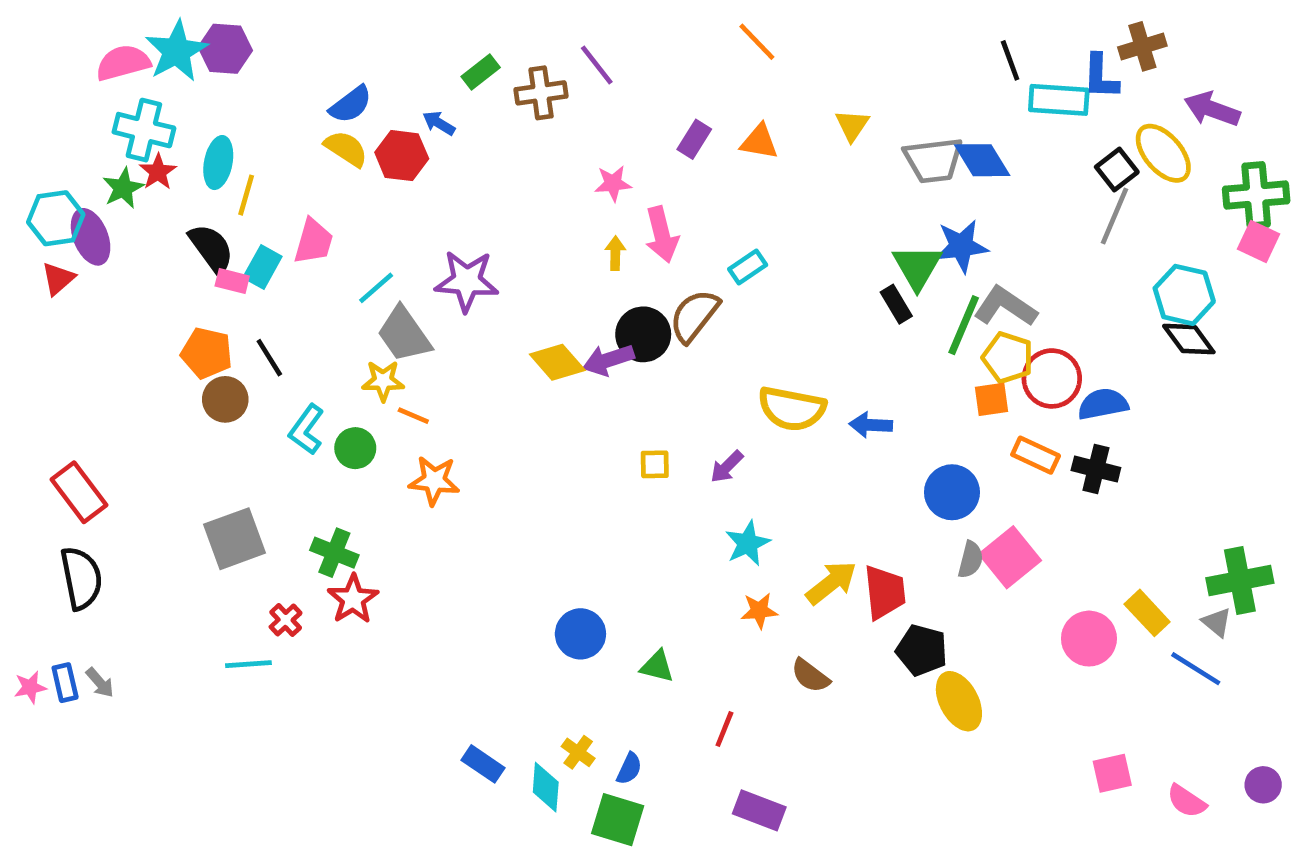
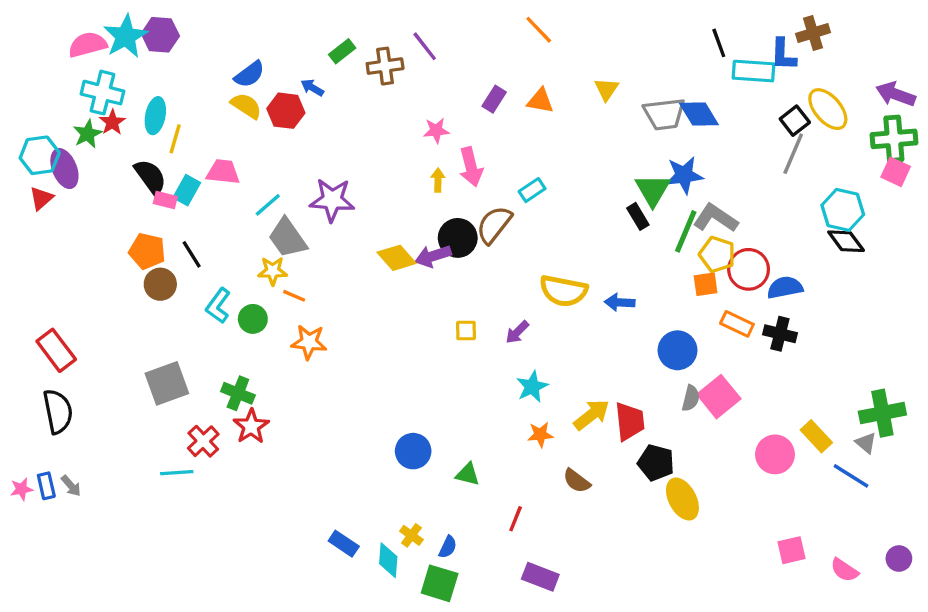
purple arrow: (1212, 109) -> (896, 94), moved
pink trapezoid: (313, 241) -> (223, 172), turned -100
red cross: (286, 620) -> (203, 441), size x1.4

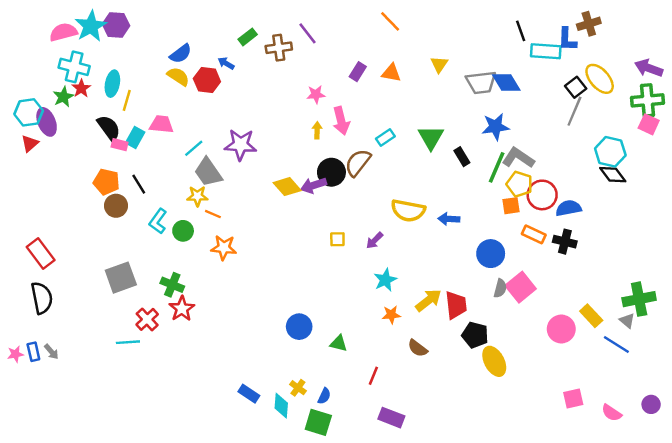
green triangle: (653, 190) -> (431, 137), moved

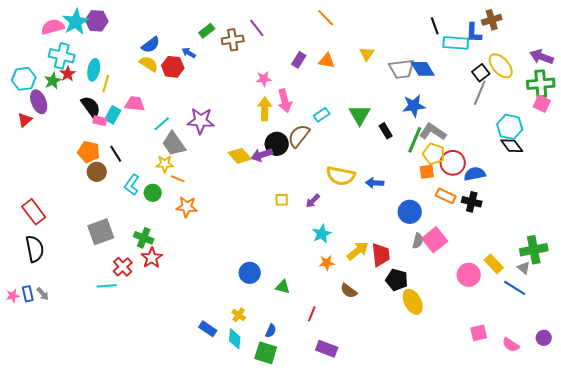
cyan hexagon: (29, 112) -> (24, 79), moved
yellow arrow: (317, 130) -> (265, 109), size x1.6
yellow cross: (298, 388) -> (239, 315), moved

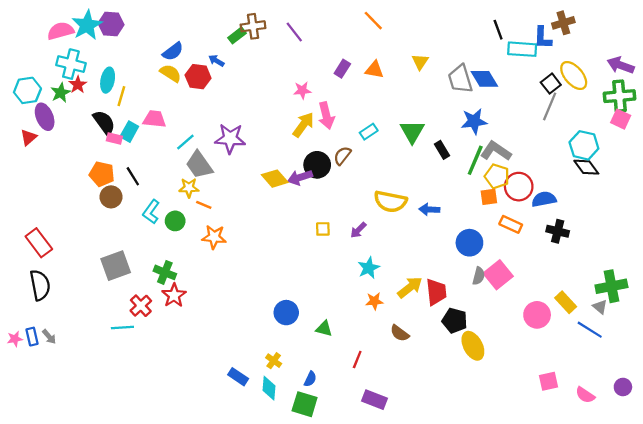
brown cross: (233, 40) -> (253, 26), moved
gray trapezoid: (402, 69) -> (460, 79), turned 80
yellow arrow: (265, 109) -> (303, 125), turned 35
brown semicircle: (299, 136) -> (342, 156), size x0.7
black cross: (472, 202) -> (558, 231), moved

